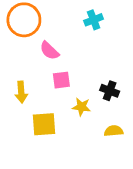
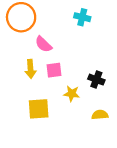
cyan cross: (94, 20) -> (82, 17), turned 35
yellow arrow: (21, 92) -> (31, 69), moved

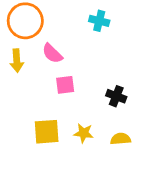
yellow arrow: (31, 69) -> (17, 61), moved
yellow star: (72, 94) -> (84, 133), moved

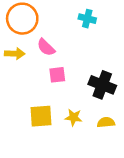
yellow arrow: (17, 61) -> (15, 54), turned -84
black cross: (116, 96) -> (102, 85), size x1.5

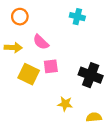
orange circle: (22, 19) -> (20, 17), size x0.6
yellow square: (41, 116) -> (29, 74), moved, turned 30
yellow semicircle: (106, 122) -> (94, 117), moved

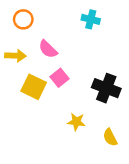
pink square: (51, 66) -> (60, 78), turned -32
yellow semicircle: (94, 117) -> (110, 137), turned -112

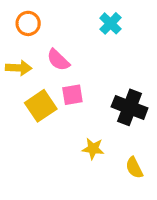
cyan cross: (91, 19) -> (110, 23), turned 30
pink square: (60, 78) -> (72, 95), turned 30
yellow square: (34, 87) -> (41, 106), turned 30

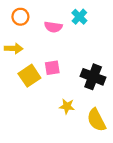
pink semicircle: (58, 60) -> (53, 27), moved, turned -36
yellow semicircle: (134, 168) -> (96, 120), size x1.5

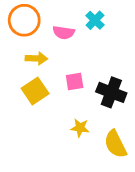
orange circle: (20, 17) -> (24, 20), size x1.5
yellow arrow: (14, 48) -> (36, 58), moved
pink square: (52, 68) -> (75, 81), moved

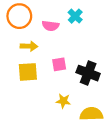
yellow square: (35, 91) -> (28, 72), turned 30
yellow semicircle: (115, 144) -> (91, 114), turned 115

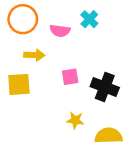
yellow square: (28, 72) -> (19, 84), moved

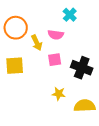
orange circle: (23, 19) -> (16, 28), moved
pink semicircle: (60, 31) -> (56, 35), moved
yellow arrow: (34, 55) -> (37, 43), moved, turned 63

